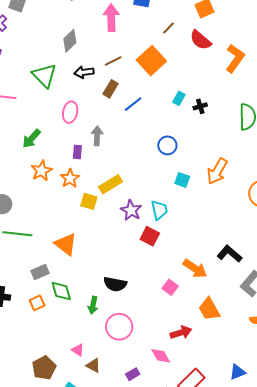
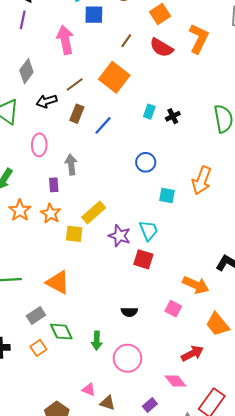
orange L-shape: (235, 58) -> (199, 39), moved
black semicircle: (115, 284) -> (129, 312), moved, size x0.7

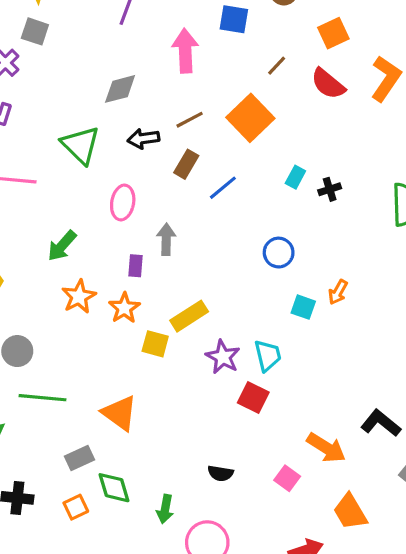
gray diamond: (26, 71) -> (120, 89), turned 30
orange arrow: (202, 180) -> (338, 292), moved, size x0.6

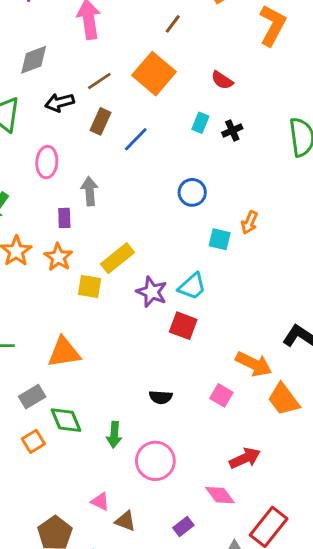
red semicircle: (328, 84) -> (222, 80), moved, size x0.7
cyan trapezoid: (268, 356) -> (192, 286), turned 68
orange triangle: (120, 413) -> (64, 352), turned -39
orange trapezoid: (350, 512) -> (284, 399), moved

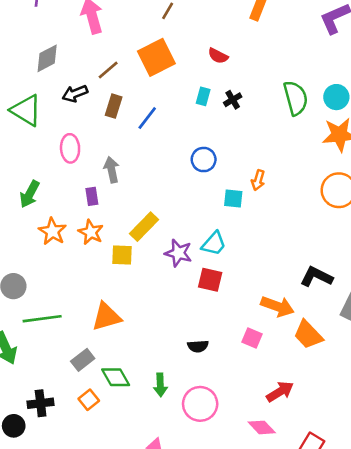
orange square: (154, 74) -> (156, 57), turned 30

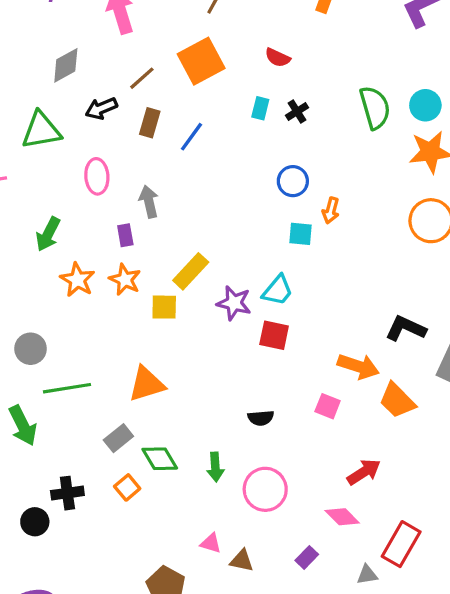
green triangle: (26, 110) -> (41, 130), turned -40
blue circle: (204, 160) -> (293, 181), moved

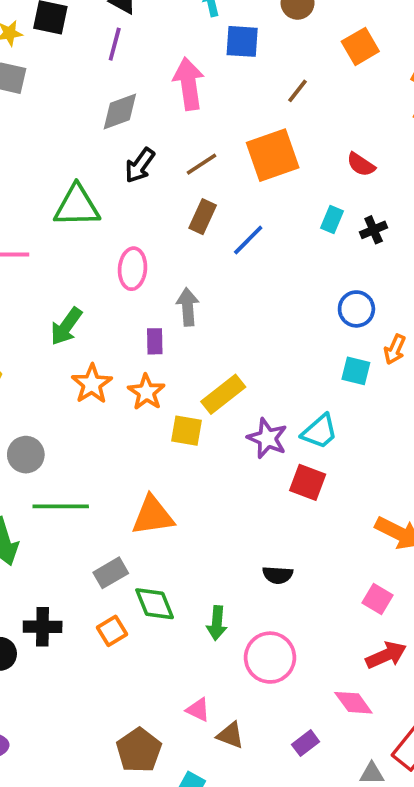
gray diamond: (66, 65) -> (120, 111), moved
black arrow: (101, 108) -> (140, 165), moved, turned -40
pink square: (328, 406) -> (378, 599), moved

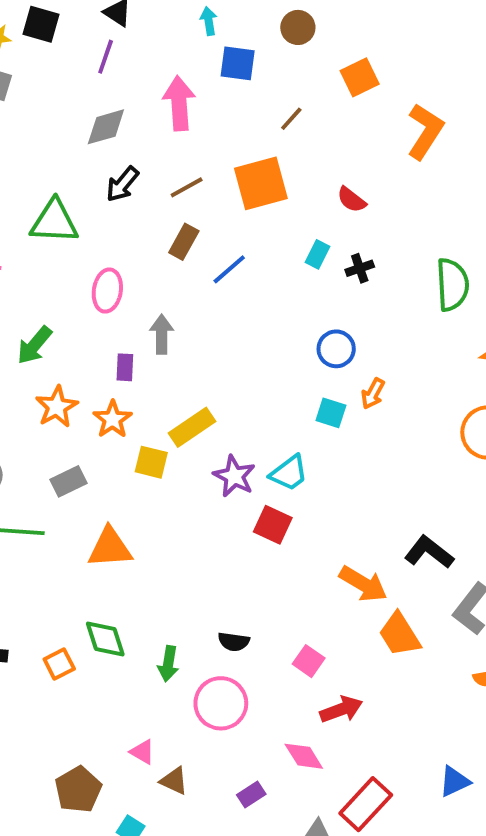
gray rectangle: (111, 573) -> (68, 481), moved
black semicircle: (278, 575) -> (234, 642), moved
pink square: (378, 599) -> (309, 661), moved

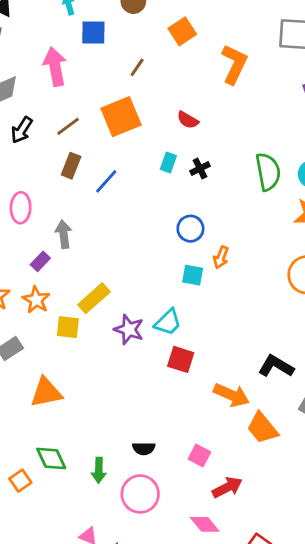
purple rectangle: (125, 367) -> (40, 261), turned 48
red square: (273, 525) -> (181, 359), moved

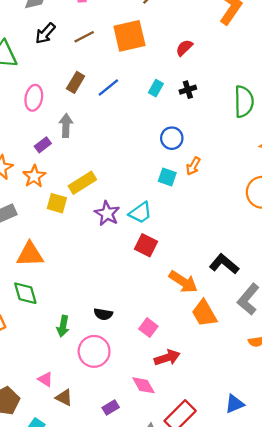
red semicircle: (188, 120) -> (184, 48), turned 96
cyan rectangle: (168, 162) -> (156, 88), moved
brown rectangle: (71, 166) -> (76, 82), moved
green diamond: (51, 458) -> (25, 293), moved

